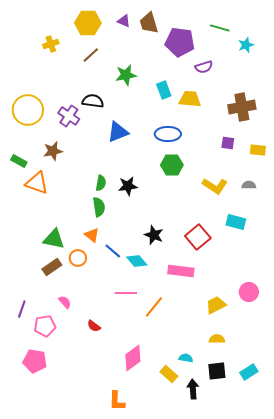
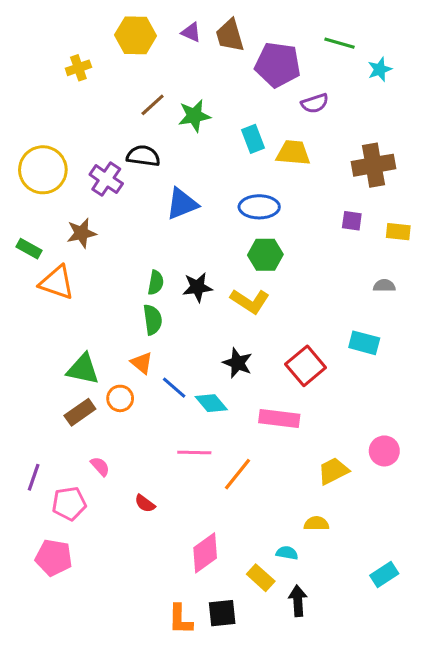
brown line: (91, 55) -> (153, 105), moved
yellow L-shape: (215, 186) -> (250, 301), moved
yellow semicircle: (217, 339) -> (316, 524), moved
black square: (217, 371) -> (222, 613), moved

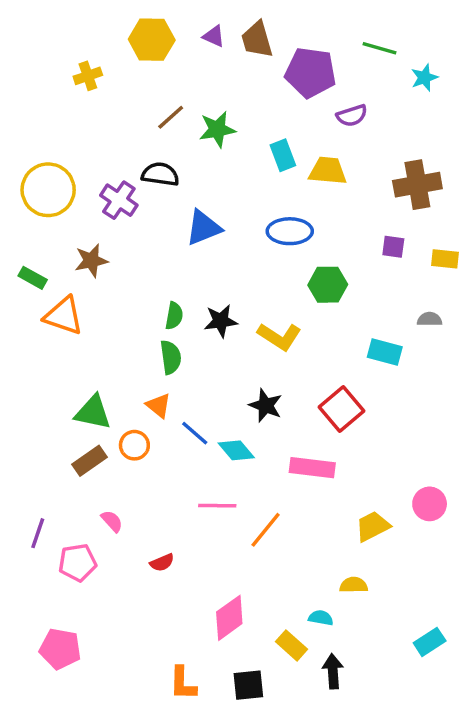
green hexagon: (265, 255) -> (328, 285), moved
cyan rectangle: (364, 343) -> (385, 352), moved
red semicircle: (145, 503) -> (162, 563), turned -60
pink pentagon: (54, 558) -> (60, 649), moved
orange L-shape: (180, 619) -> (183, 683), moved

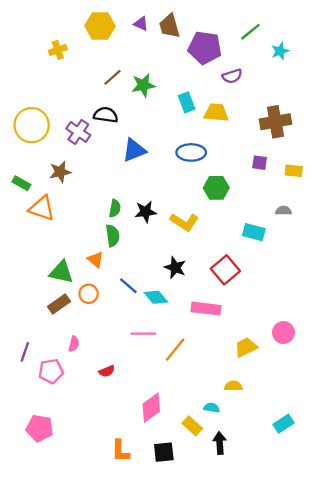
green line: (379, 48) -> (250, 32), turned -55
orange triangle: (159, 406) -> (95, 260), moved
pink semicircle: (112, 521) -> (74, 344), turned 56

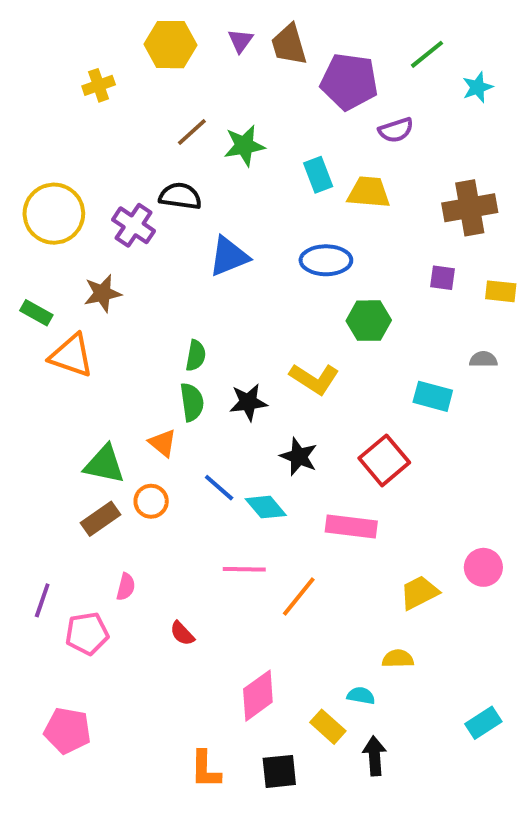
purple triangle: (141, 24) -> (240, 41), turned 42
black star: (146, 212) -> (248, 402), moved
red semicircle: (107, 371) -> (182, 633), turned 70

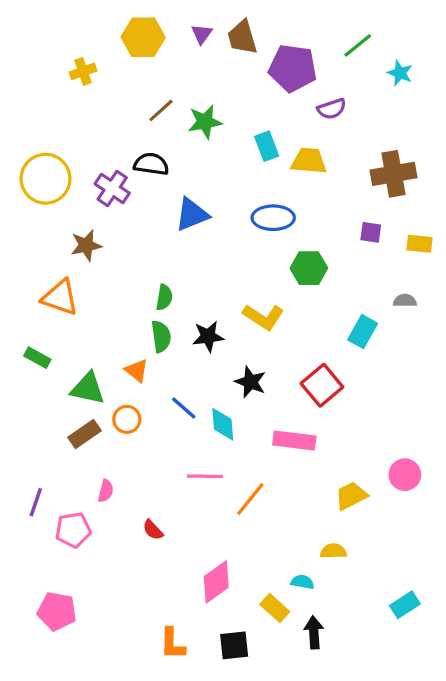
cyan star: (478, 87) -> (400, 73), turned -30
green rectangle: (36, 313) -> (37, 358), moved
cyan rectangle: (433, 396) -> (363, 332), turned -76
cyan diamond: (266, 507) -> (223, 424), turned 36

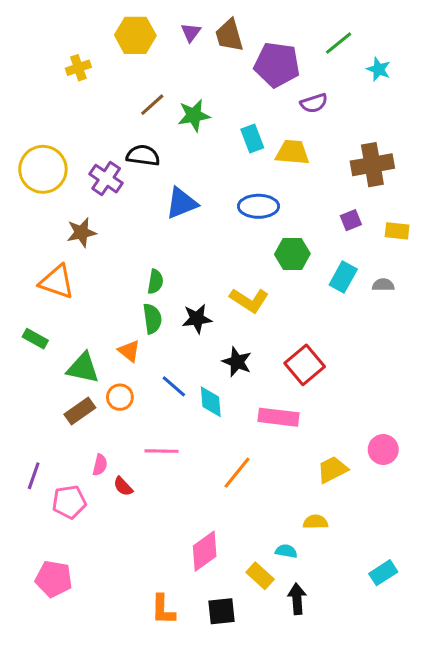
purple square: (371, 232) -> (351, 220), turned -30
cyan rectangle: (363, 332) -> (343, 277), moved
pink line: (205, 476) -> (162, 451), moved
red semicircle: (153, 530) -> (123, 486), moved

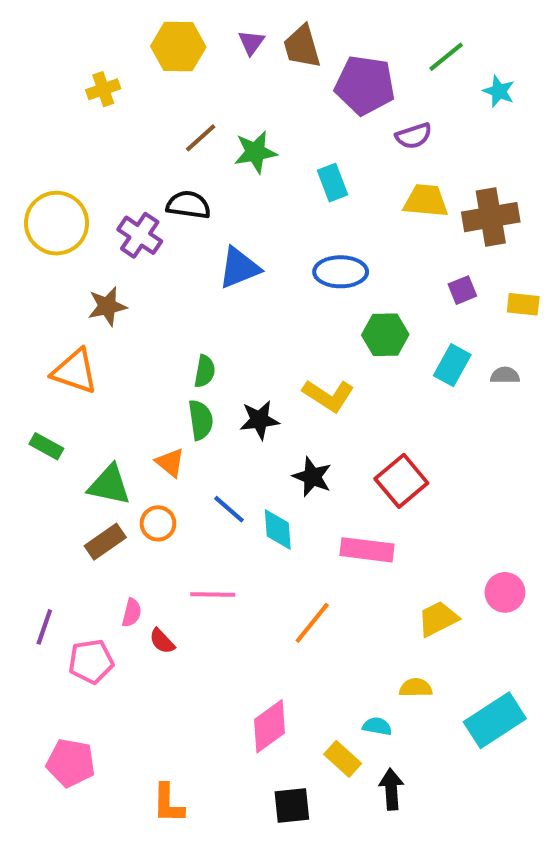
yellow trapezoid: (292, 152) -> (426, 201), moved
cyan rectangle: (383, 573) -> (495, 720), moved, size x1.6
orange L-shape: (163, 610) -> (168, 803), moved

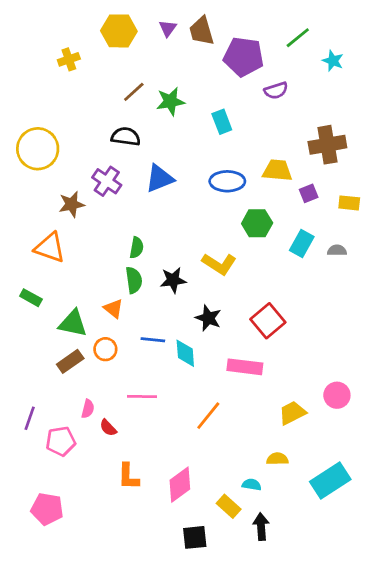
yellow trapezoid: (426, 201) -> (277, 170), moved
purple cross: (140, 235) -> (107, 181), moved
blue line: (229, 509) -> (153, 340), turned -35
orange L-shape: (168, 803) -> (128, 476), moved

